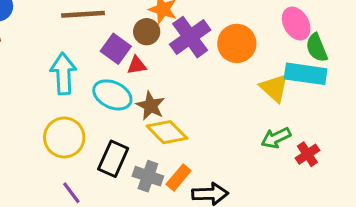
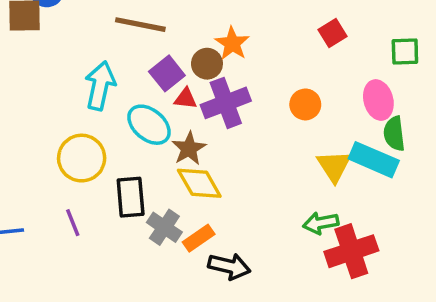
purple cross: (190, 37) -> (226, 103), moved
orange circle: (237, 43) -> (305, 104), size x0.7
red cross: (307, 154) -> (351, 251), size x1.8
black rectangle: (113, 159) -> (131, 197), turned -44

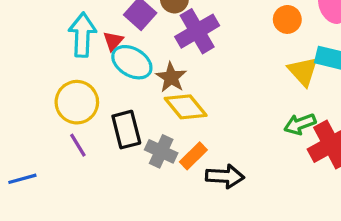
red triangle: (185, 99) -> (113, 41), moved, turned -45
orange circle: (305, 104) -> (287, 19), moved
purple line: (73, 223) -> (78, 145), moved

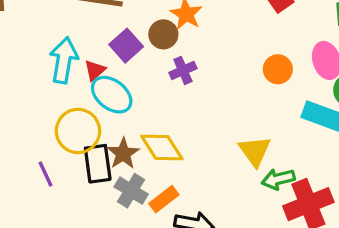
purple cross: (197, 31) -> (183, 70), size x0.6
yellow triangle: (303, 71) -> (255, 151), moved
brown star: (171, 77) -> (123, 154), moved
yellow circle: (77, 102) -> (78, 131), moved

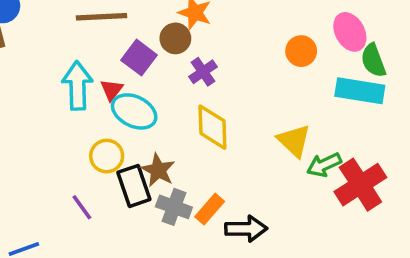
yellow circle: (78, 131) -> (107, 156), size x0.7
yellow diamond: (162, 147) -> (212, 127), moved, turned 42

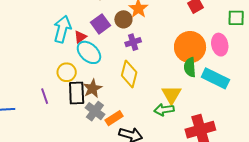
orange circle: (301, 51) -> (190, 47), size x1.8
green semicircle: (373, 61) -> (190, 67), moved
green arrow: (324, 165) -> (164, 110), moved

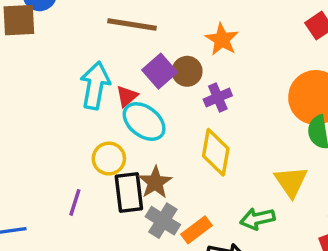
brown circle: (123, 19) -> (187, 71), moved
purple line: (45, 96) -> (75, 202), turned 42
green arrow: (164, 110) -> (257, 219), moved

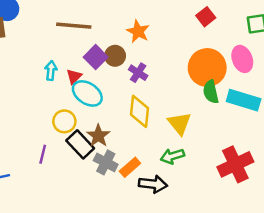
cyan arrow: (95, 85) -> (51, 71), size x0.6
purple cross: (218, 97) -> (138, 73), turned -30
yellow triangle: (291, 182) -> (179, 123), moved
black rectangle: (129, 193) -> (80, 144), turned -32

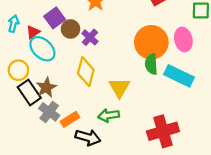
brown circle: (115, 56) -> (70, 29), moved

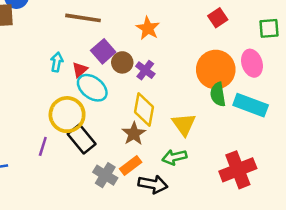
yellow circle: (18, 70) -> (67, 115), size x1.5
brown star: (46, 87) -> (134, 134), moved
gray cross: (49, 112) -> (105, 175), moved

